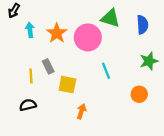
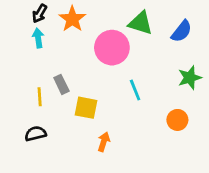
black arrow: (14, 11) -> (40, 13), moved
blue semicircle: (142, 25) -> (181, 31), turned 42
orange star: (57, 33) -> (72, 19), moved

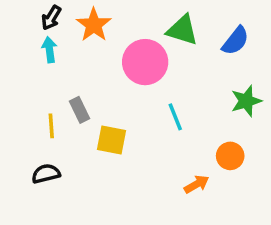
orange arrow: (104, 142) -> (196, 184), moved, turned 42

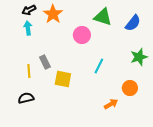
black arrow: (51, 18) -> (29, 10), turned 32
pink circle: (145, 62) -> (82, 35), size x0.7
cyan line: (175, 117) -> (99, 66), turned 49

